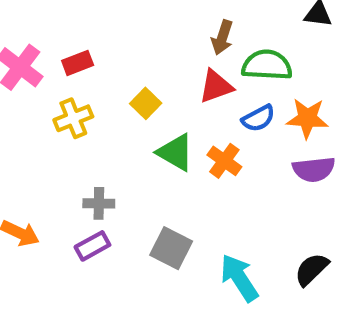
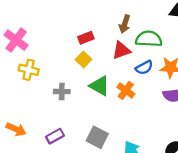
red rectangle: (78, 63) -> (86, 38), moved
yellow cross: (73, 118) -> (29, 70), moved, turned 36
gray cross: (99, 203) -> (62, 92), moved

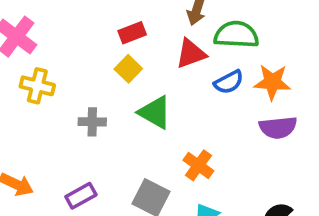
orange cross: (126, 90) -> (198, 165), moved

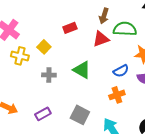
yellow square: (128, 69) -> (44, 47), moved
blue semicircle: (229, 82) -> (121, 71), moved
orange cross: (198, 165) -> (117, 95), moved, turned 35

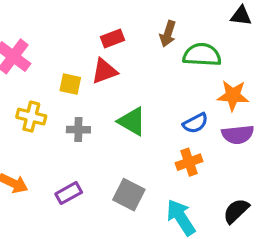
red rectangle: (70, 28) -> (113, 39), moved
red triangle: (101, 39) -> (104, 71), moved
yellow square: (44, 47) -> (70, 84), turned -32
yellow cross: (20, 56) -> (31, 117), moved

